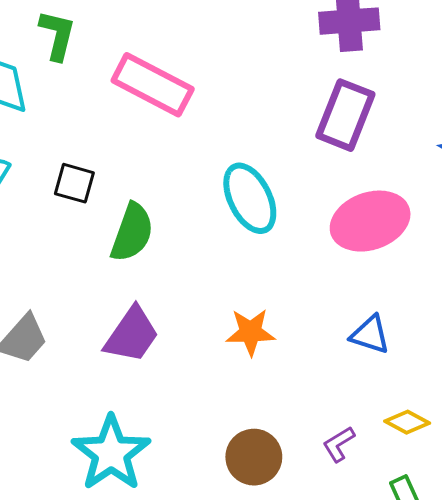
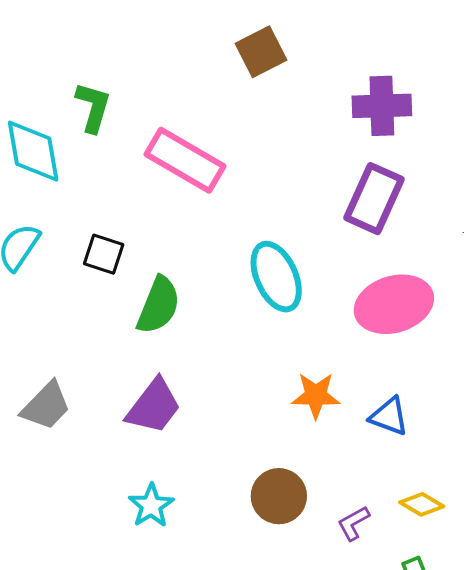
orange star: (251, 332) -> (316, 395), moved
cyan star: (111, 453) -> (151, 506), moved, size x0.6
brown circle: (254, 457) -> (279, 496), moved

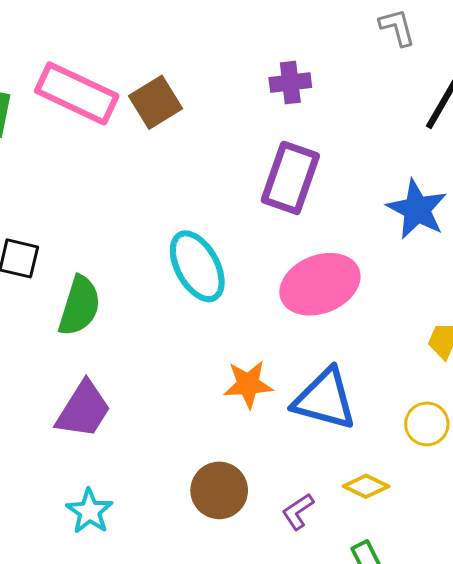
brown square: (261, 52) -> (156, 102), moved
purple cross: (382, 106) -> (290, 83), size x0.7
pink rectangle: (185, 160) -> (77, 93), moved
blue triangle: (389, 416) -> (325, 399), size x1.6

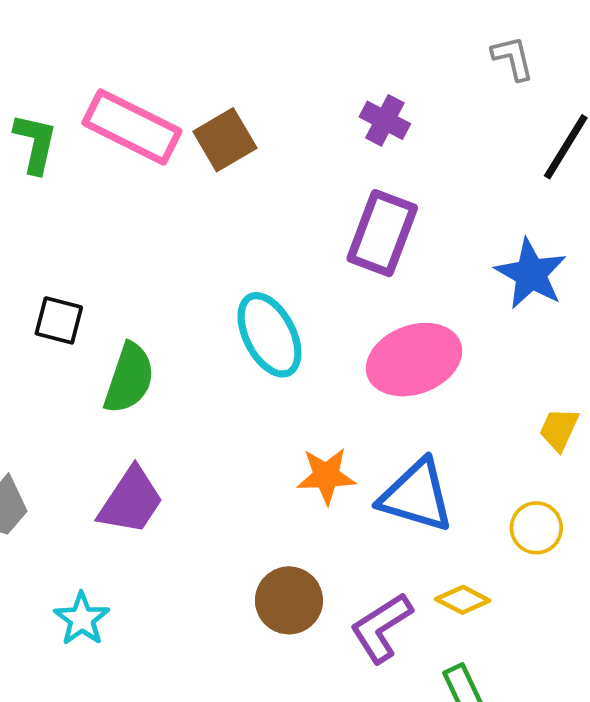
purple cross: (290, 83) -> (385, 120), turned 33
cyan star: (89, 511) -> (82, 619), moved
purple L-shape: (298, 512) -> (381, 628), size x1.6

